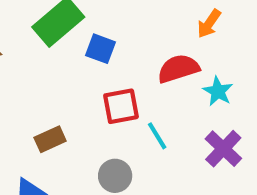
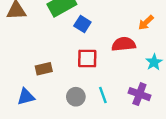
cyan star: (218, 91) -> (154, 62), moved
cyan line: (157, 136) -> (103, 95), moved
purple cross: (223, 149) -> (139, 94), turned -35

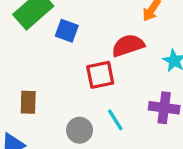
red square: (87, 59) -> (100, 75), moved
brown rectangle: (44, 69) -> (28, 102), turned -63

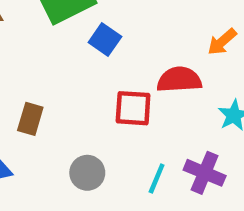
cyan line: (115, 120) -> (157, 179), moved, turned 40

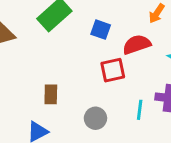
blue square: (105, 39) -> (101, 30), moved

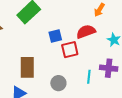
blue square: (101, 30) -> (55, 36), moved, turned -32
brown rectangle: (51, 94) -> (27, 67), size x1.5

